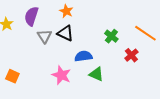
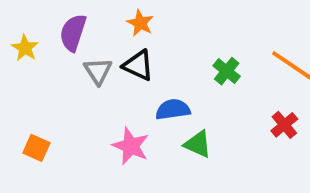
red cross: (131, 55) -> (284, 125), moved

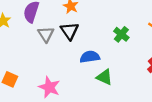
black triangle: (138, 65) -> (70, 31), turned 30
pink star: (131, 146) -> (49, 87), moved

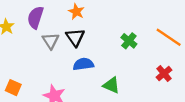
blue semicircle: (90, 57) -> (83, 64), moved

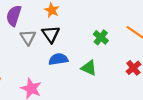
green triangle: (111, 85) -> (89, 68), moved

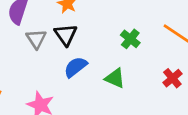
blue semicircle: (58, 59) -> (76, 67), turned -30

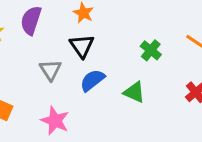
gray triangle: (36, 39) -> (50, 70), moved

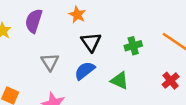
black triangle: (82, 46) -> (91, 42), moved
green cross: (151, 50) -> (133, 46), turned 35

